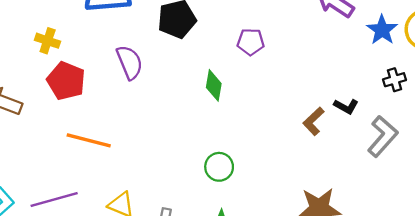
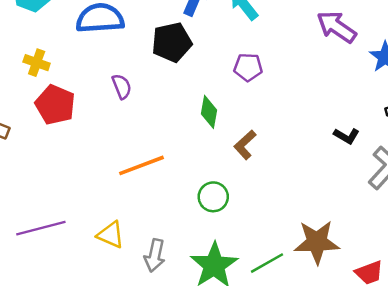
purple semicircle: (130, 62) -> (122, 86), size x0.7
brown L-shape: (314, 121) -> (245, 145), moved
orange line: (89, 140) -> (142, 165), moved, turned -36

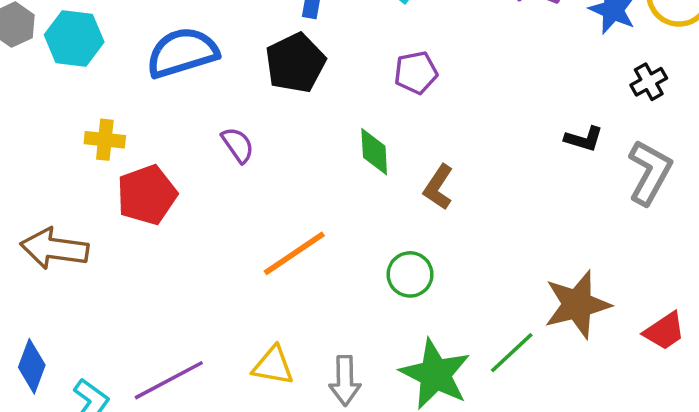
red pentagon: (55, 105) -> (147, 195), turned -30

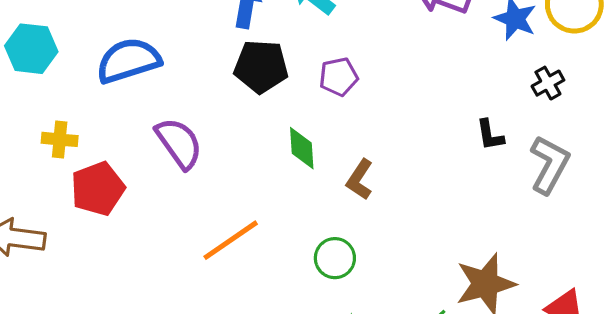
black pentagon: (295, 63) -> (261, 66), moved, turned 30
black L-shape: (584, 139) -> (490, 135), turned 64
purple semicircle: (238, 145) -> (179, 143), size x1.6

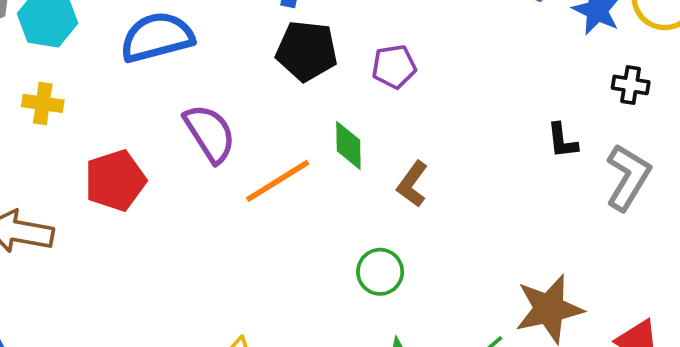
black cross: (548, 83) -> (631, 85), turned 36
yellow cross: (60, 139) -> (43, 103), moved
orange line: (231, 240) -> (278, 181), moved

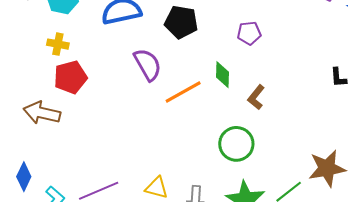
black pentagon: (307, 51) -> (181, 22), moved
red pentagon: (115, 180) -> (70, 77), moved
green circle: (380, 272) -> (236, 144), size x1.4

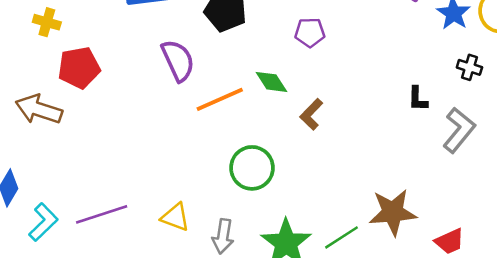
yellow cross: (58, 44) -> (47, 22), moved
green diamond: (222, 75) -> (271, 82), turned -40
green circle: (236, 144) -> (252, 168), moved

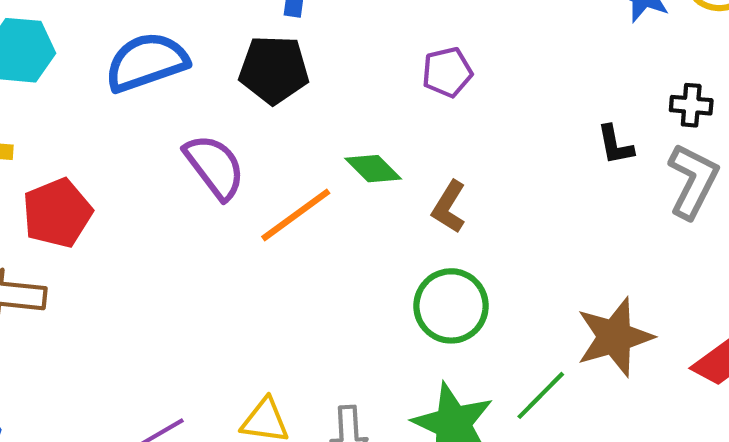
purple pentagon: (310, 32) -> (447, 72), moved
black cross: (469, 67) -> (691, 105), moved
green circle: (252, 168) -> (451, 306), moved

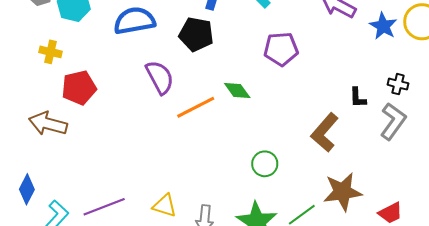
purple pentagon: (447, 72) -> (281, 49), size x1.4
brown L-shape: (449, 207) -> (325, 132), moved, size x1.5
green circle: (451, 306) -> (265, 164), size x0.7

